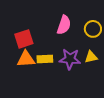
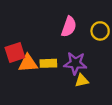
red square: (24, 39) -> (15, 52), moved
yellow triangle: (91, 57) -> (82, 81), moved

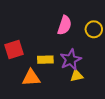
orange triangle: (28, 63) -> (31, 78), moved
purple star: (75, 63) -> (71, 60), turned -30

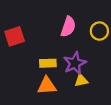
red square: (14, 49) -> (15, 36), moved
orange triangle: (31, 78) -> (47, 86), moved

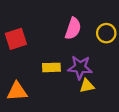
purple star: (75, 63) -> (80, 67), turned 30
orange triangle: (47, 86) -> (17, 91), moved

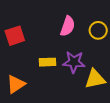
yellow triangle: (87, 86) -> (95, 79), moved, size x1.5
orange triangle: (17, 91) -> (16, 84), turned -30

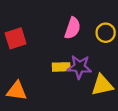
yellow rectangle: (48, 62) -> (61, 67), moved
orange triangle: (16, 84) -> (17, 91), turned 42

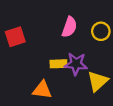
yellow triangle: (102, 85) -> (98, 81), turned -30
orange triangle: (17, 91) -> (42, 90), moved

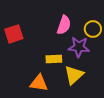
purple star: (76, 64) -> (79, 47), moved
yellow triangle: (98, 81) -> (74, 75), moved

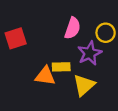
purple star: (79, 47) -> (90, 53), turned -30
orange triangle: (39, 83) -> (45, 76), moved

